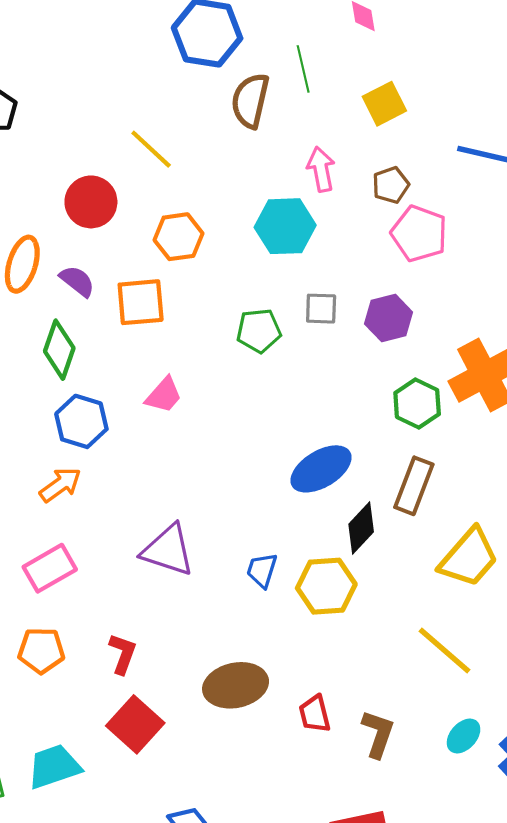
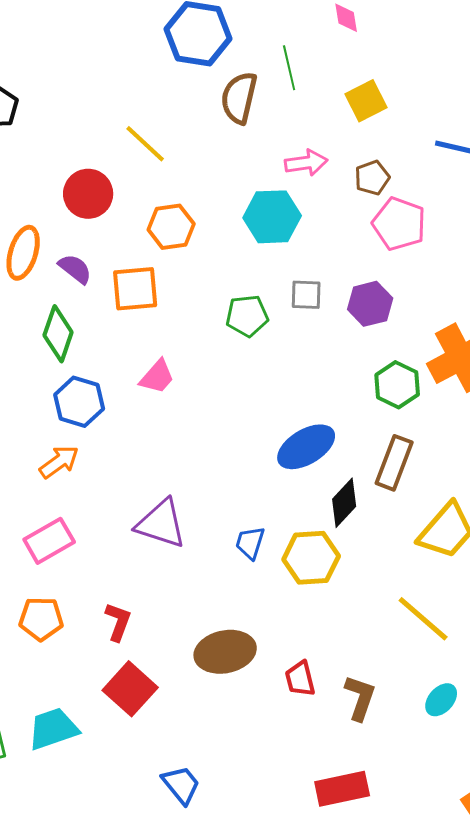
pink arrow: (321, 169) -> (306, 163), turned 93

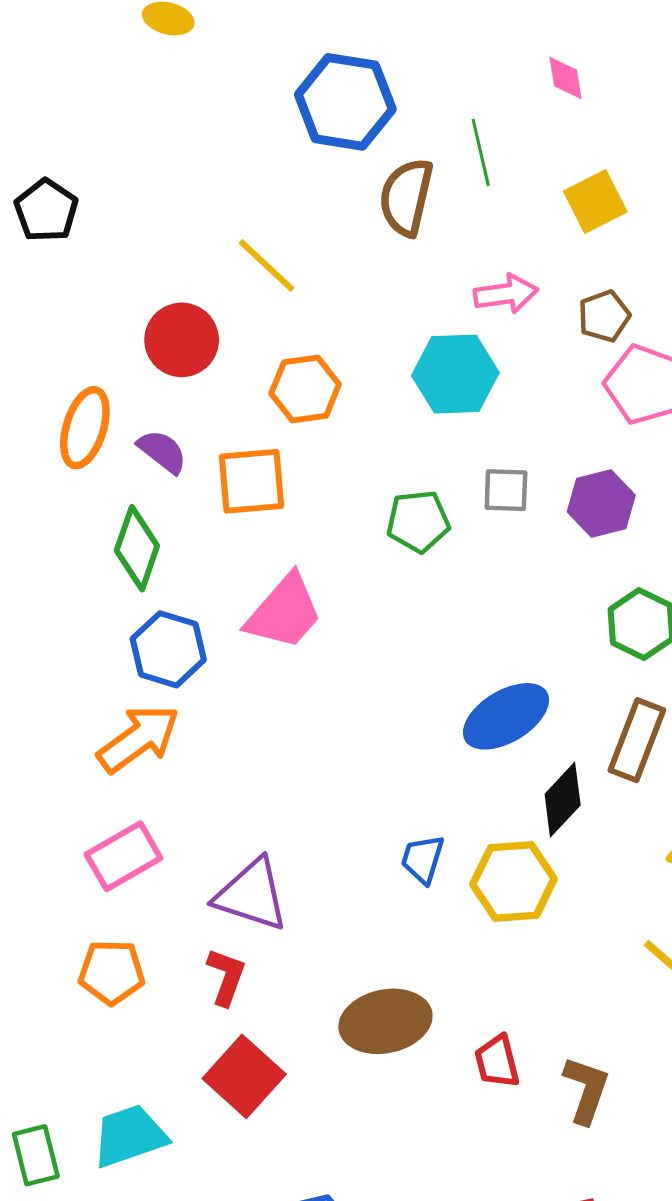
pink trapezoid: (157, 377) -> (284, 612), size x1.5
orange arrow: (59, 462) -> (138, 739), size x1.4
purple triangle: (161, 524) -> (252, 895), moved

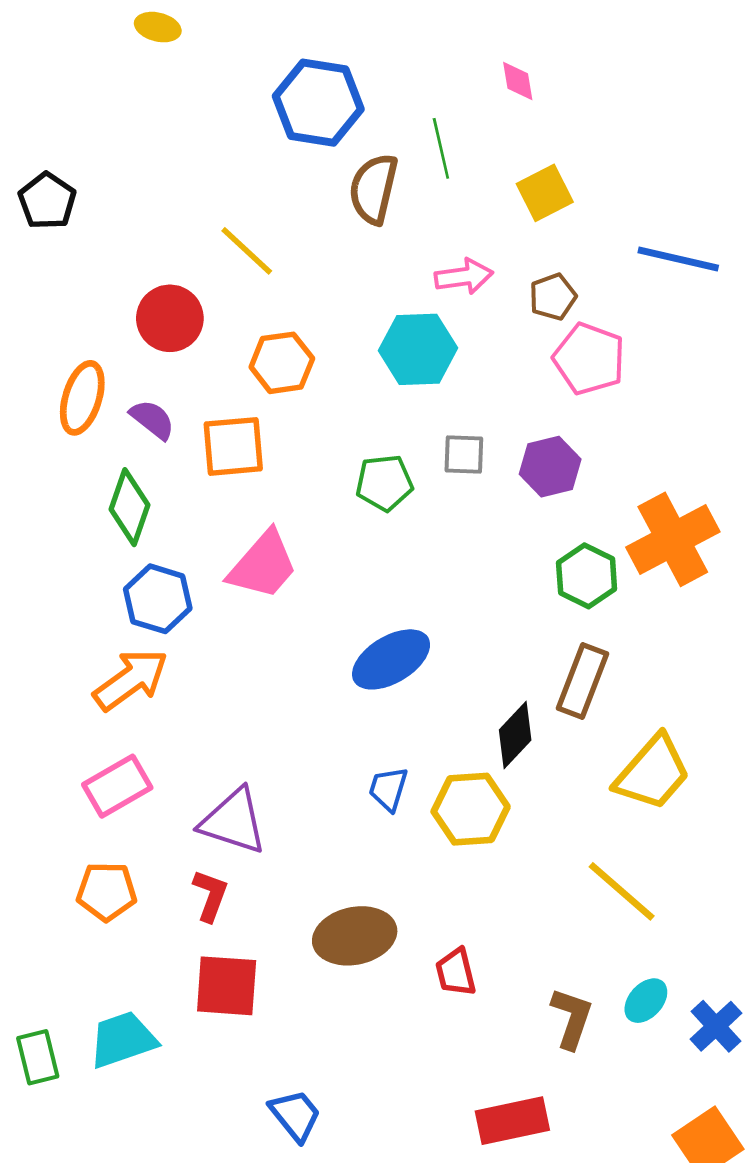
blue ellipse: (506, 716) -> (391, 659), moved
red square: (244, 1076) -> (227, 986), turned -38
brown L-shape: (586, 1090) -> (572, 1018), moved

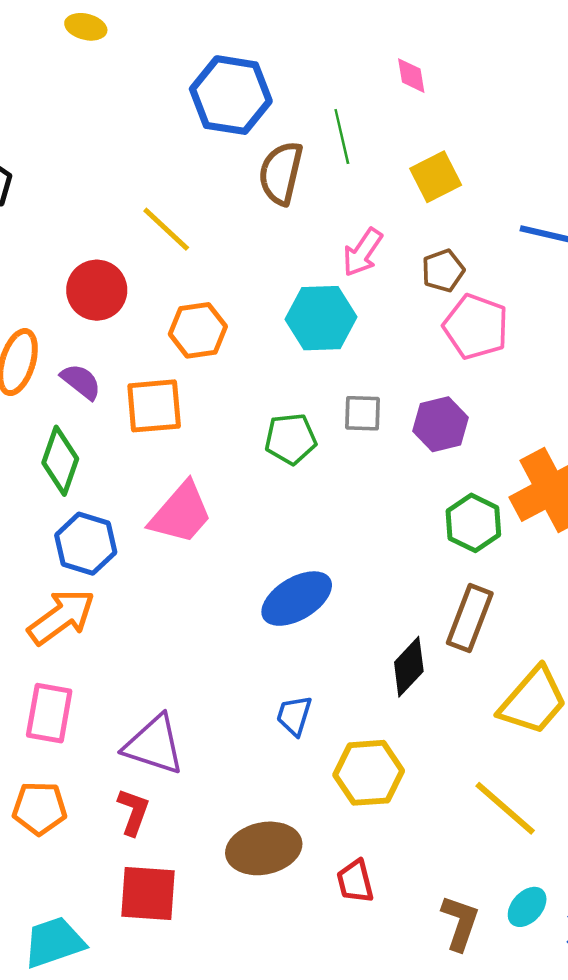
pink arrow: (464, 277) -> (362, 252), turned 132
pink rectangle: (117, 786) -> (49, 713), turned -50
yellow hexagon: (471, 809) -> (369, 773), moved

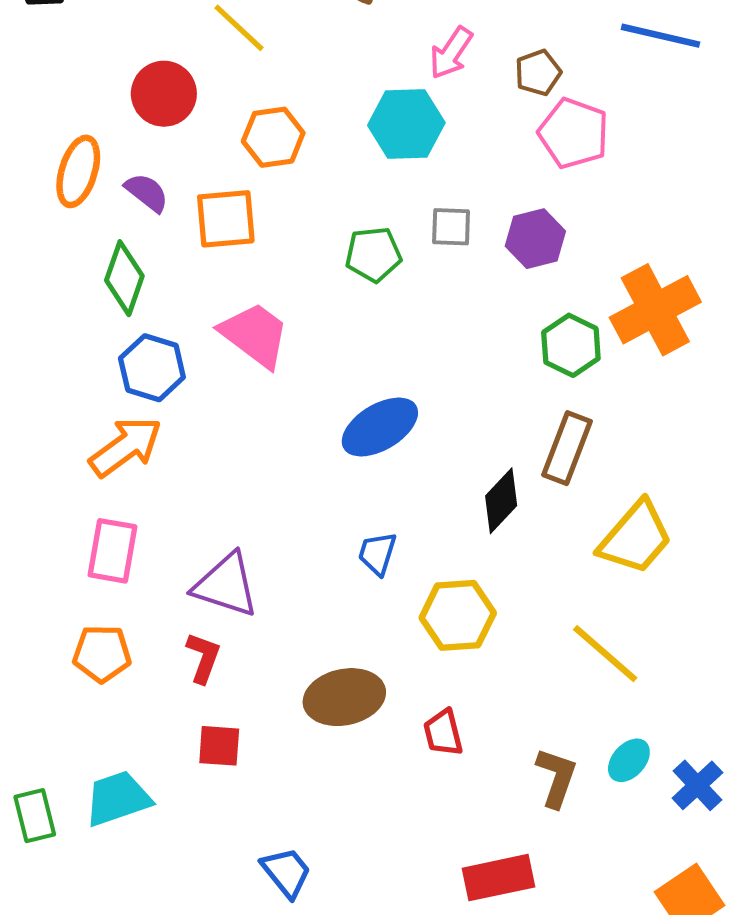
pink trapezoid: (181, 513) -> (255, 335), turned -94
red square: (148, 894) -> (219, 746), size x0.7

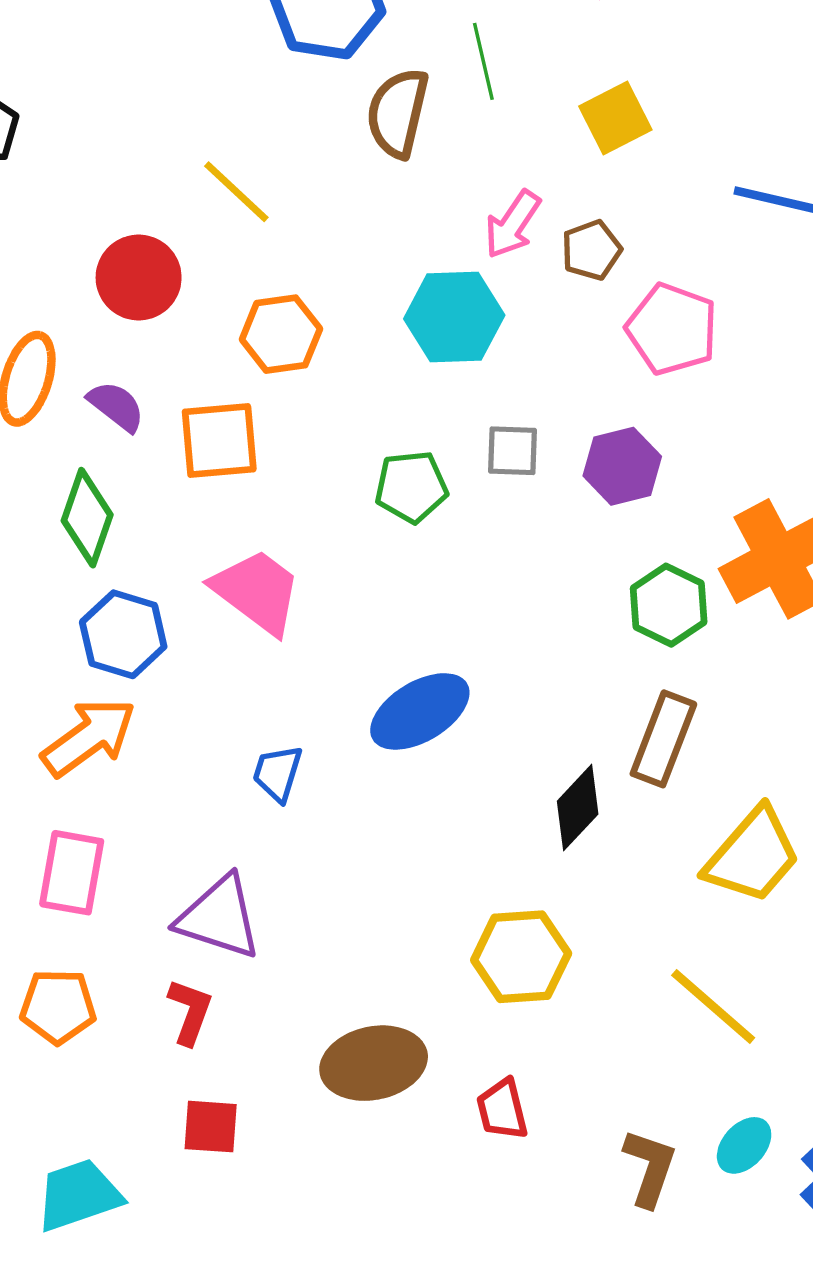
brown pentagon: (538, 73) -> (591, 250), moved
blue trapezoid: (377, 553) -> (278, 773), moved

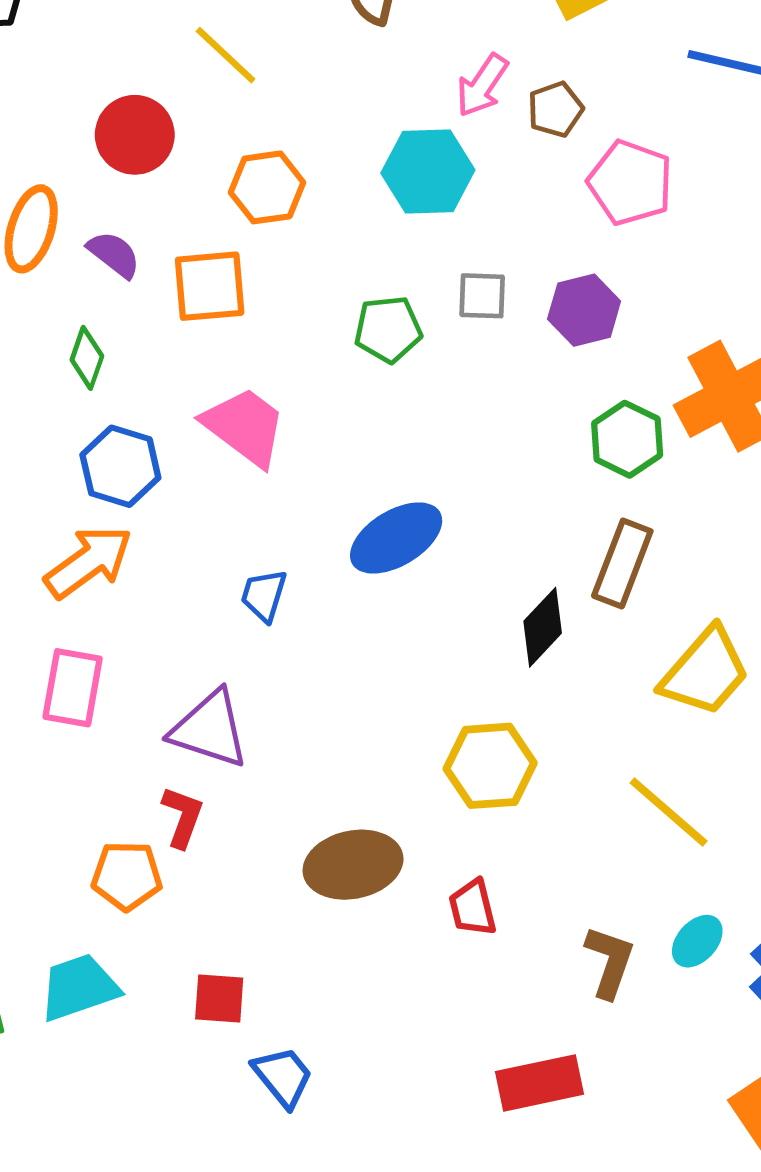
green diamond: (87, 518) -> (87, 358), size x0.7
orange pentagon: (58, 1006) -> (127, 876), moved
red square: (211, 1127) -> (219, 999), moved

